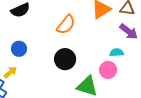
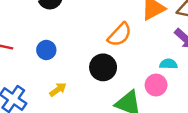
orange semicircle: (66, 25) -> (120, 35), moved
yellow arrow: (10, 72) -> (58, 90), moved

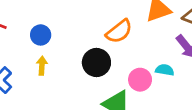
pink circle: (156, 85) -> (140, 80), moved
yellow arrow: (58, 90) -> (42, 66), moved, turned -60

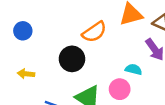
yellow arrow: (42, 66) -> (26, 74), moved, turned -91
pink circle: (140, 80) -> (120, 89), moved

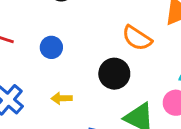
orange semicircle: (94, 32) -> (137, 38), turned 75

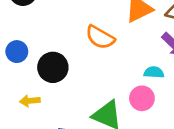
black circle: (114, 74) -> (53, 67), moved

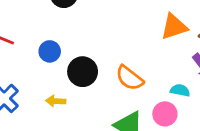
orange semicircle: (100, 37) -> (130, 78), moved

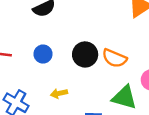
black circle: (83, 72) -> (85, 54), moved

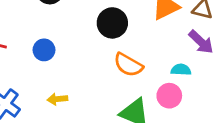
black circle: (85, 54) -> (112, 23), moved

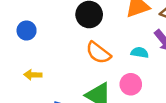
cyan semicircle: (181, 70) -> (140, 53), moved

